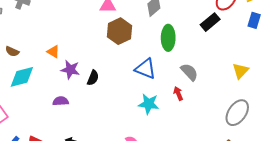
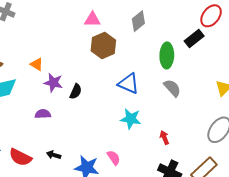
green ellipse: (168, 38) -> (167, 55), moved
red arrow: (178, 93) -> (164, 138), moved

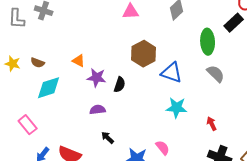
brown hexagon: (103, 45) -> (144, 54), moved
purple semicircle: (43, 114) -> (98, 110), moved
black arrow: (54, 155) -> (108, 138), moved, turned 32

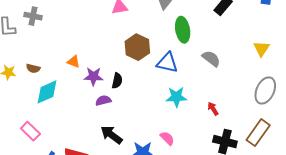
green ellipse: (208, 42) -> (183, 30), moved
purple semicircle: (98, 110) -> (103, 100), moved
black arrow: (108, 138) -> (111, 135), size x1.6

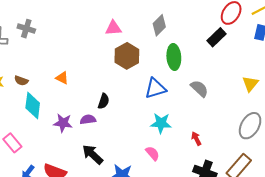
brown hexagon: (137, 47) -> (127, 56), moved
blue triangle: (167, 63) -> (155, 88), turned -35
purple star: (93, 76) -> (63, 123), moved
cyan diamond: (47, 92) -> (33, 105), turned -64
pink semicircle: (167, 138) -> (153, 153), moved

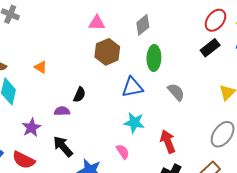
black rectangle: (216, 37) -> (210, 48), moved
purple star: (63, 123) -> (31, 128), moved, turned 30
red arrow: (196, 139) -> (168, 141), size x1.6

